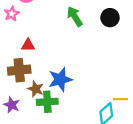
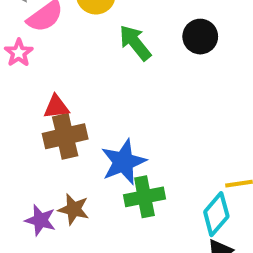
brown cross: (19, 70) -> (65, 136), moved
brown star: (36, 89) -> (74, 209), moved
green cross: (47, 102) -> (144, 197), moved

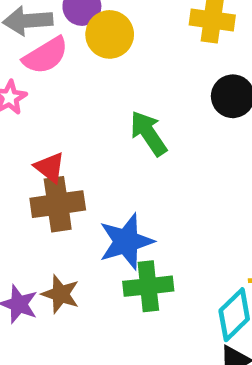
green arrow: (135, 43) -> (148, 133), moved
red triangle: (56, 107) -> (50, 167), turned 40

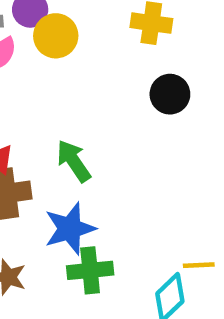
green arrow: (148, 133) -> (74, 161), moved

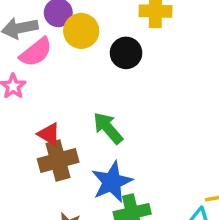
black circle: (170, 94) -> (126, 53), moved

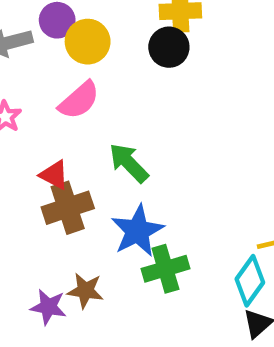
pink semicircle: (36, 52) -> (79, 100), moved
black circle: (126, 53) -> (169, 47), moved

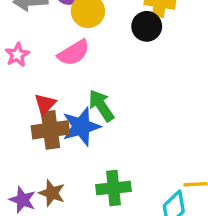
red triangle: (54, 175) -> (45, 104), turned 35
blue star: (137, 231) -> (81, 127), moved

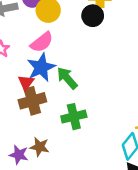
blue star: (81, 127) -> (41, 67), moved
green cross: (114, 188) -> (74, 117), moved

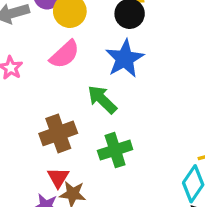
blue star: (41, 67) -> (125, 59), moved
red triangle: (26, 82) -> (58, 177), moved

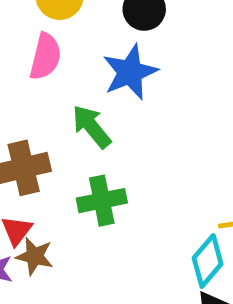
pink semicircle: (65, 54) -> (45, 57), turned -40

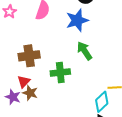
green arrow: (92, 127) -> (85, 51), moved

